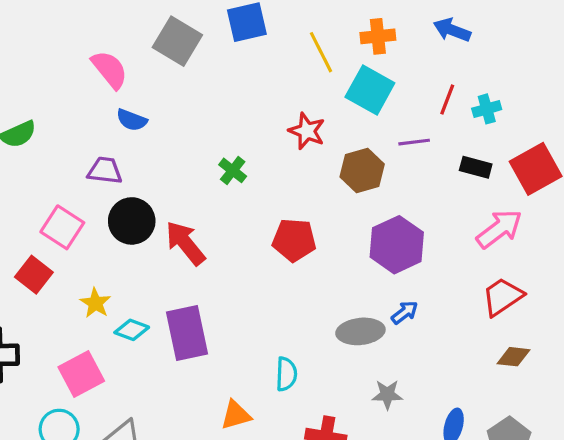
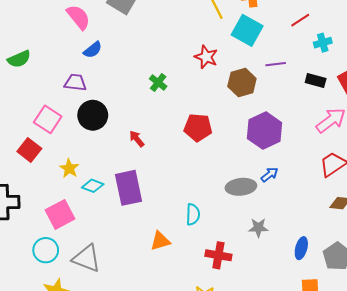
red line: (447, 99) -> (300, 20), moved, turned 36
blue semicircle: (132, 120) -> (93, 50), turned -60
red arrow: (185, 243) -> (137, 139), moved, size x0.6

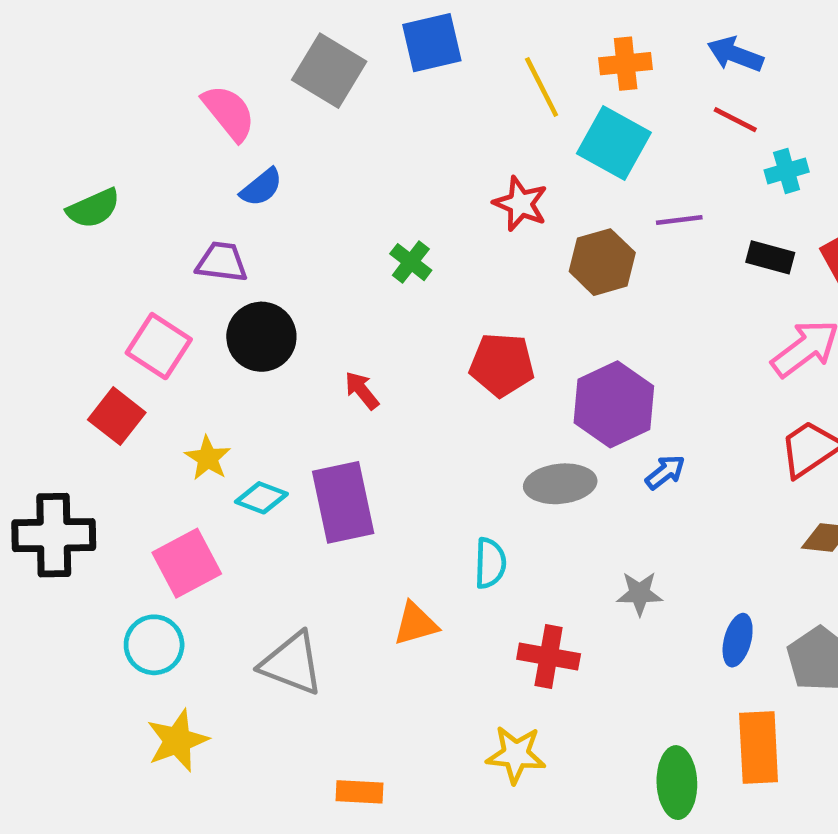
red line: (300, 20) -> (735, 120), turned 60
purple hexagon: (264, 131) -> (614, 404), moved
gray ellipse: (241, 187) -> (560, 484), moved
gray triangle: (87, 258) -> (292, 664), moved

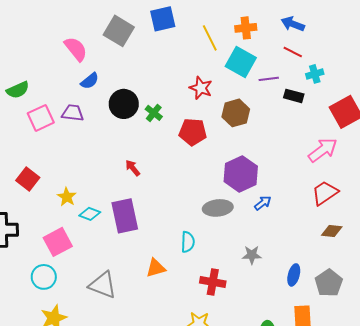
purple line: (679, 220) -> (269, 79), moved
black rectangle: (770, 257) -> (294, 96), moved
black circle: (261, 337) -> (124, 104), moved
pink square: (159, 346) -> (41, 118), moved, turned 32
red pentagon: (502, 365) -> (193, 132), moved

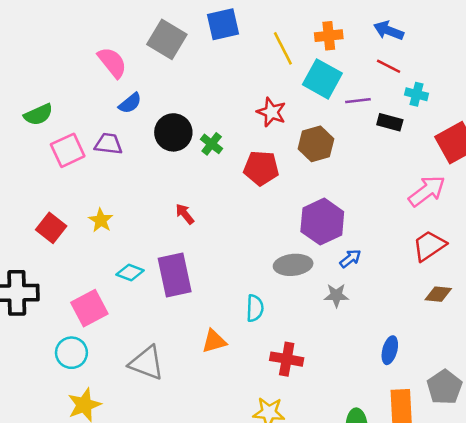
cyan cross: (315, 74) -> (417, 94), turned 30
yellow star: (67, 197) -> (101, 220), moved
gray star: (252, 255) -> (336, 295), moved
gray pentagon: (329, 283) -> (445, 387), moved

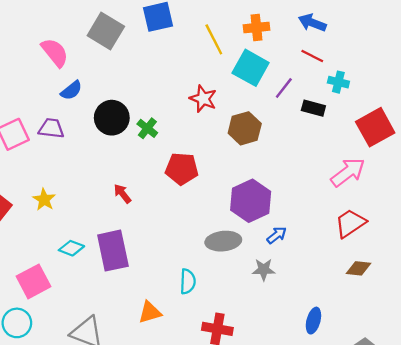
purple line: (358, 101) -> (284, 88), turned -45
red pentagon: (261, 168) -> (182, 169), moved

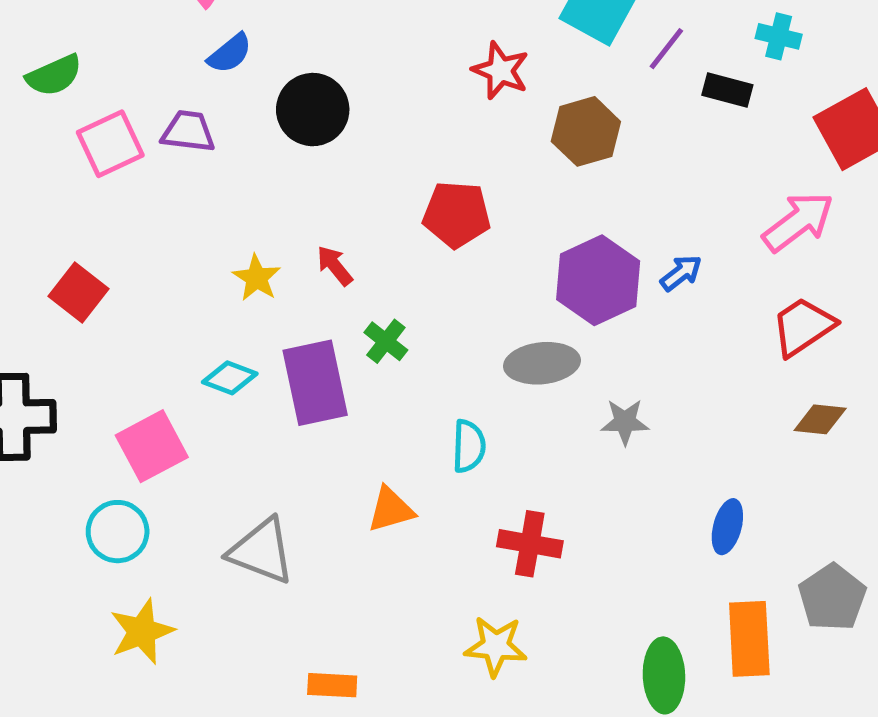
green cross: (147, 128) -> (386, 341), moved
yellow star: (44, 200) -> (257, 278), moved
blue arrow: (277, 235) -> (681, 273), moved

